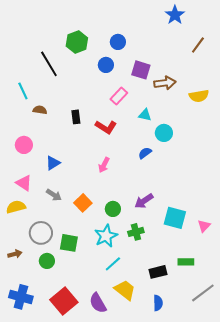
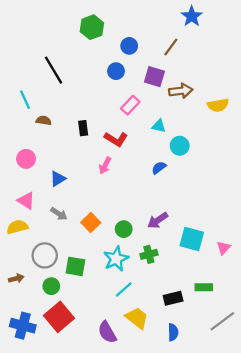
green hexagon: (77, 42) -> (92, 27), moved
brown line: (198, 45) -> (171, 47), moved
pink arrow: (104, 165) -> (105, 165), moved
red square: (64, 301) -> (59, 317), moved

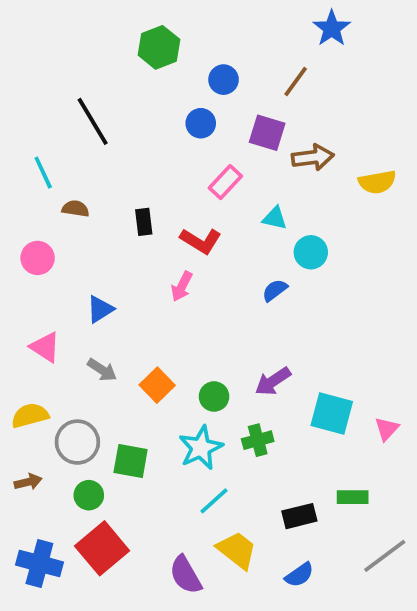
pink circle: (26, 159) -> (38, 258), moved
yellow semicircle: (17, 227) -> (30, 415), moved
blue semicircle: (173, 332) -> (299, 575), turned 56

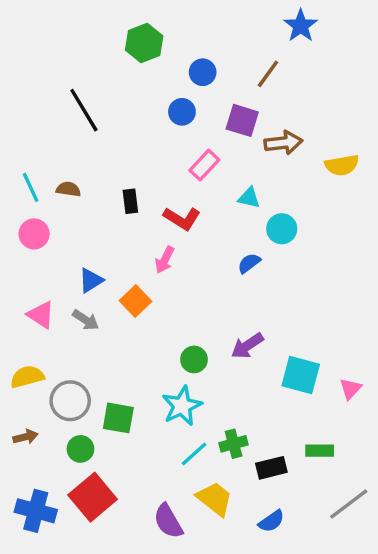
cyan line: (43, 173) -> (31, 187), moved
gray arrow: (102, 370) -> (86, 320), moved
orange square: (157, 385) -> (136, 301), moved
green cross: (258, 440) -> (234, 444), moved

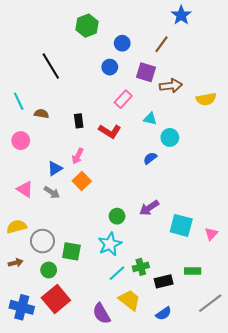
cyan line: (31, 187) -> (19, 101), moved
pink arrow: (165, 260) -> (78, 156), moved

